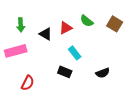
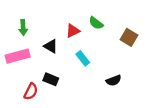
brown square: (115, 24) -> (129, 37), moved
black triangle: (46, 34) -> (51, 46), moved
black rectangle: (65, 72) -> (51, 79), moved

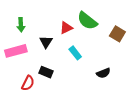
green semicircle: (96, 23) -> (87, 21), size x1.5
black triangle: (51, 46) -> (46, 42), turned 32

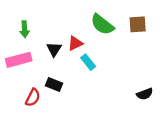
red triangle: (66, 28) -> (75, 43), moved
brown square: (117, 34) -> (138, 24), moved, turned -35
black semicircle: (103, 73) -> (145, 94), moved

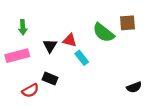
green semicircle: (102, 24) -> (104, 33), moved
red triangle: (75, 43) -> (70, 40), turned 40
red semicircle: (33, 97) -> (30, 91), turned 35

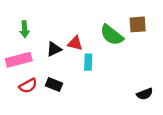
black triangle: (50, 46) -> (54, 49), turned 32
cyan rectangle: (82, 58) -> (88, 62), turned 40
red semicircle: (30, 91) -> (28, 86), moved

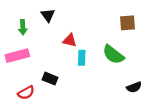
green semicircle: (112, 35) -> (113, 55), moved
black triangle: (54, 49) -> (48, 15), moved, turned -40
red semicircle: (28, 86) -> (26, 93), moved

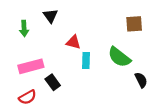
pink rectangle: (17, 56) -> (31, 66), moved
black rectangle: (50, 79) -> (53, 82), turned 32
black semicircle: (134, 87) -> (141, 80), moved, turned -96

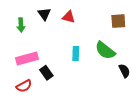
red triangle: (73, 42) -> (69, 17), moved

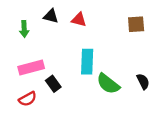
black triangle: (44, 14) -> (51, 16), turned -40
green semicircle: (105, 50) -> (108, 84), moved
cyan rectangle: (76, 53) -> (87, 62), size x1.5

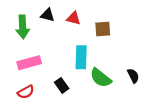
brown square: (136, 24) -> (103, 29), moved
green arrow: (24, 29) -> (23, 27), size x1.5
black rectangle: (53, 84) -> (62, 85), moved

